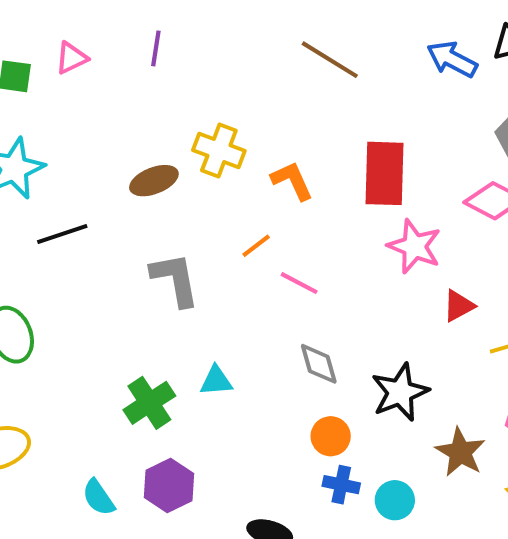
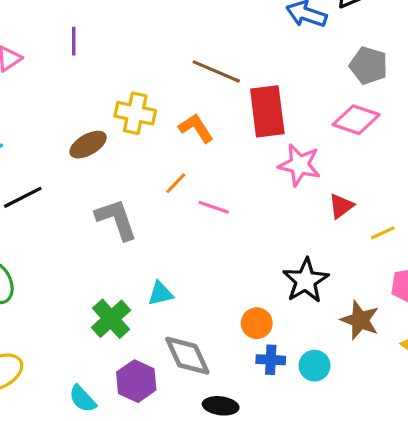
brown line: (330, 60) -> (216, 71), moved
gray diamond: (319, 364) -> (187, 356), moved, size x1.4

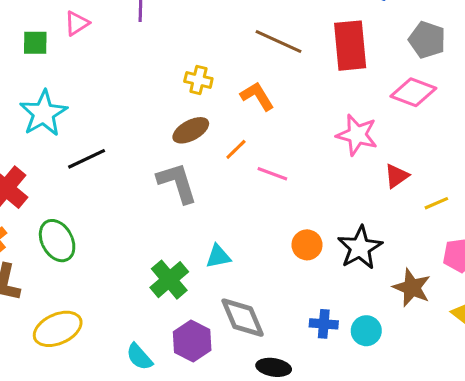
red rectangle: (267, 111) -> (350, 46), moved
yellow cross: (135, 113) -> (198, 80), size x0.7
brown ellipse: (88, 145) -> (191, 130), moved
orange circle: (257, 323) -> (307, 245), moved

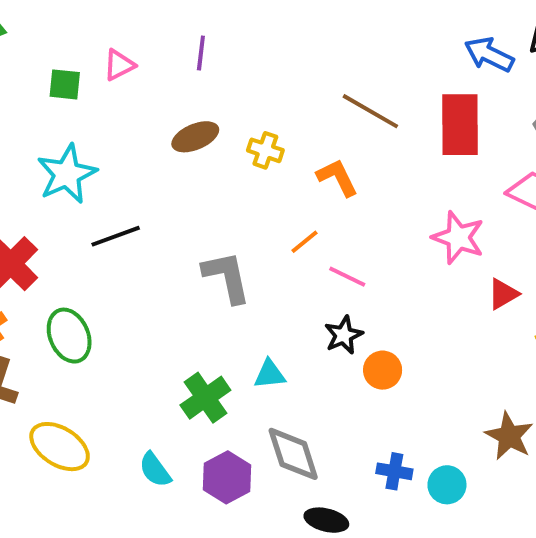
brown ellipse: (191, 130) -> (195, 137), moved
black star: (360, 248) -> (344, 335), moved, size x0.7
yellow ellipse: (58, 329) -> (60, 447), turned 51
cyan semicircle: (139, 357) -> (155, 470), moved

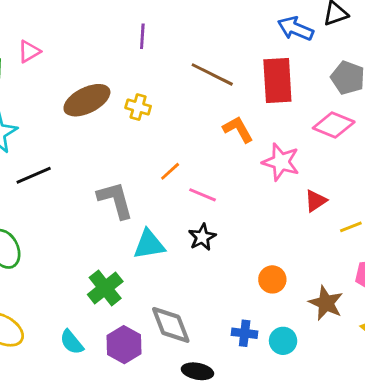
purple line: (201, 53) -> (142, 36), moved
brown ellipse: (195, 137) -> (87, 100), size x1.4
orange L-shape: (337, 177) -> (238, 129), moved
orange circle: (383, 370) -> (272, 279), moved
cyan triangle: (270, 374) -> (149, 244), moved, size x1.4

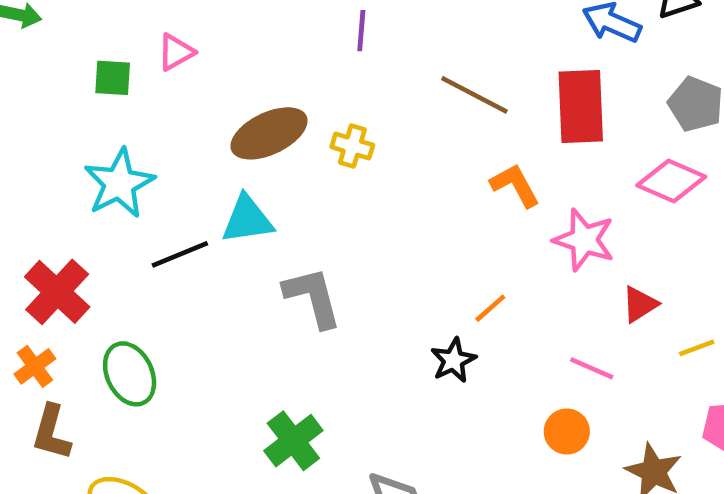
orange line: (170, 171) -> (490, 308), moved
pink line: (202, 195) -> (592, 368), moved
cyan triangle: (149, 244) -> (247, 219), moved

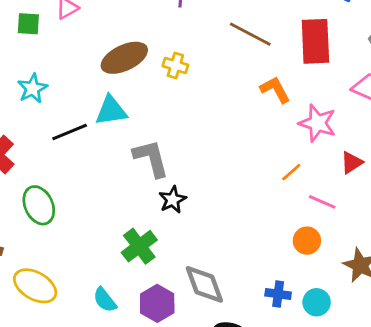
cyan star: (119, 183) -> (32, 88), size x0.7
orange line: (490, 308) -> (291, 172), moved
black star: (453, 360) -> (173, 200), moved

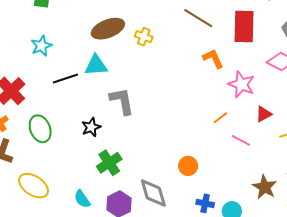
black star: (173, 200) -> (91, 127), moved
orange circle: (307, 241) -> (188, 166), moved

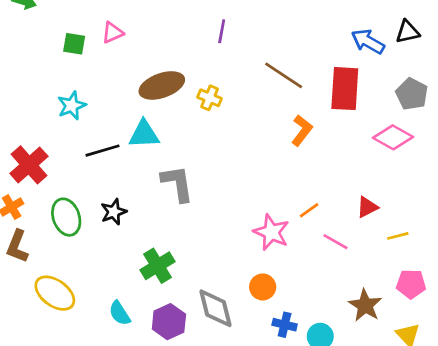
orange L-shape: (213, 59) -> (302, 130), turned 60
pink star: (241, 84) -> (271, 232), moved
black star: (91, 127) -> (114, 212), moved
orange circle: (188, 166) -> (263, 287), moved

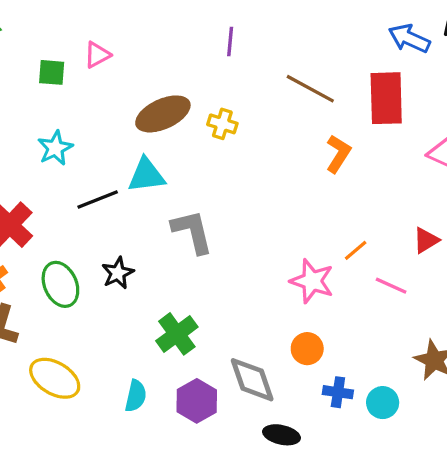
cyan semicircle: (120, 313) -> (136, 396), turned -130

